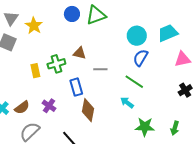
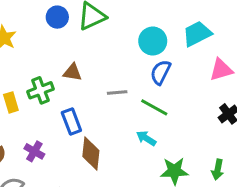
gray line: (100, 69) -> (117, 92), moved

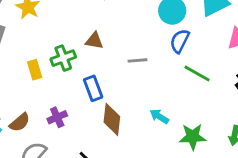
green line: (154, 107) -> (197, 73), moved
cyan arrow: (146, 138) -> (159, 116), moved
purple cross: (34, 151) -> (57, 117), turned 36

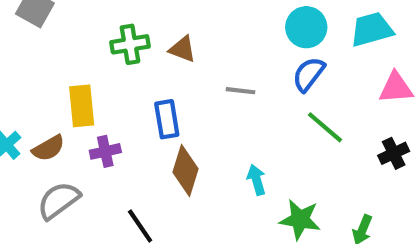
green cross: (63, 58) -> (130, 44), moved
yellow rectangle: (35, 70) -> (82, 106), moved, size x1.4
cyan arrow: (159, 116) -> (256, 180), turned 30

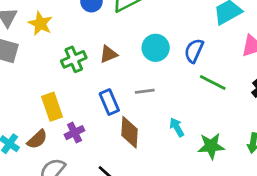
cyan circle: (306, 27) -> (156, 48), moved
brown triangle: (182, 49) -> (108, 54), turned -30
gray line: (241, 91) -> (145, 91), moved

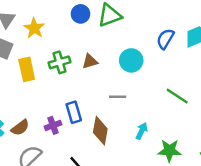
blue semicircle: (194, 51) -> (165, 39), moved
blue rectangle: (109, 102) -> (74, 112), moved
yellow rectangle: (52, 107) -> (27, 69), moved
cyan arrow: (177, 127) -> (142, 131), turned 49

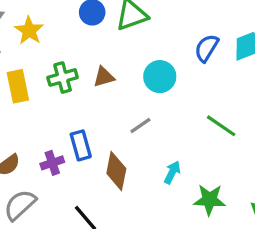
gray line: (118, 97) -> (140, 126), turned -35

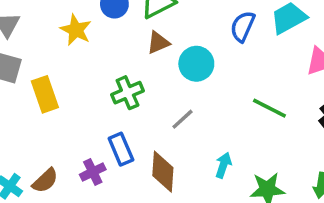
yellow star: (29, 31) -> (76, 30), moved
green cross: (63, 77) -> (127, 93), moved
brown triangle: (104, 77) -> (158, 43), moved

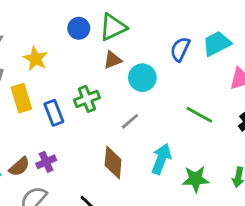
yellow star: (76, 30) -> (35, 59), moved
blue rectangle: (121, 149) -> (54, 113), moved
cyan arrow: (223, 165) -> (161, 159), size x1.5
purple cross: (93, 172) -> (46, 162), moved

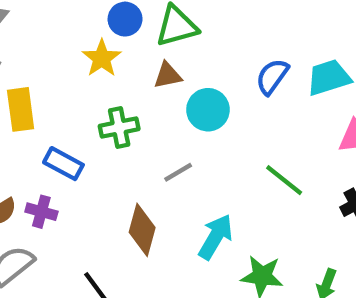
yellow star: (35, 59) -> (102, 58), moved
blue rectangle: (54, 113) -> (63, 164), moved, turned -50
purple cross: (46, 162) -> (41, 212), turned 30

